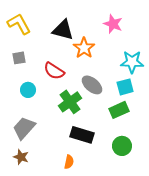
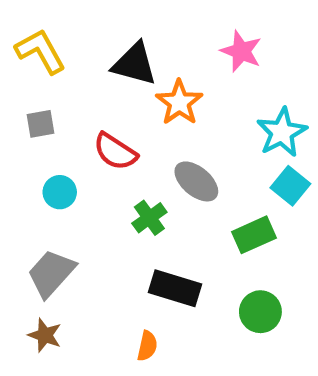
cyan star: (132, 62) -> (282, 132), turned -30
cyan square: (125, 87) -> (290, 186), moved, turned -36
green cross: (70, 102) -> (149, 218), size x0.7

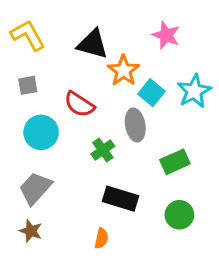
gray ellipse: (196, 181) -> (135, 125), turned 40
cyan square: (290, 186) -> (151, 93), moved
cyan circle: (60, 192) -> (41, 132), size x1.5

